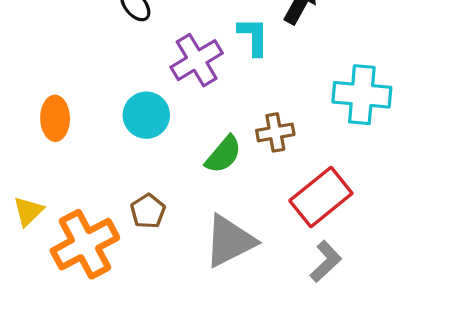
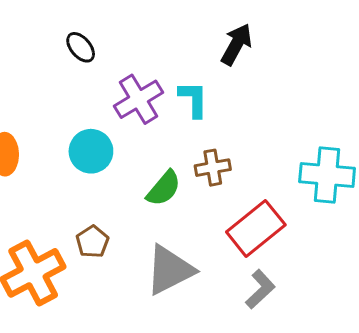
cyan L-shape: (253, 36) -> (193, 99), moved
cyan cross: (362, 95) -> (327, 175), moved

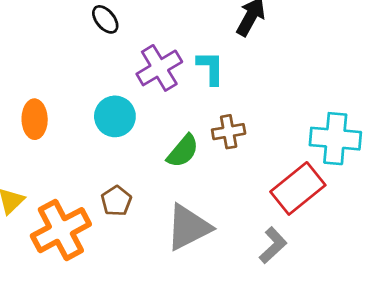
red rectangle: (256, 228) -> (298, 188), moved

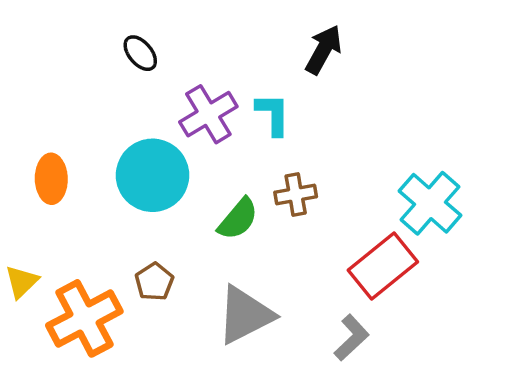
cyan circle: (115, 116) -> (152, 175), size x1.4
cyan cross: (335, 139) -> (430, 203), turned 36

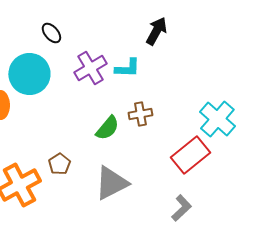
cyan L-shape: (273, 114) -> (127, 68), turned 92
cyan circle: (152, 175) -> (29, 74), moved
gray L-shape: (351, 338) -> (181, 208), moved

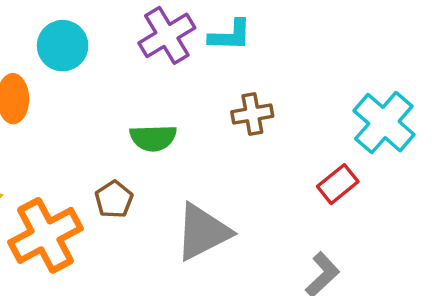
cyan circle: (29, 74) -> (63, 46), size x0.7
green semicircle: (107, 128) -> (153, 138), moved, turned 48
red rectangle: (190, 155) -> (338, 184), size x0.6

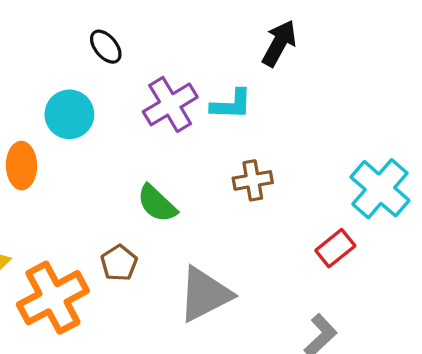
green semicircle: (153, 138) -> (157, 204), turned 45

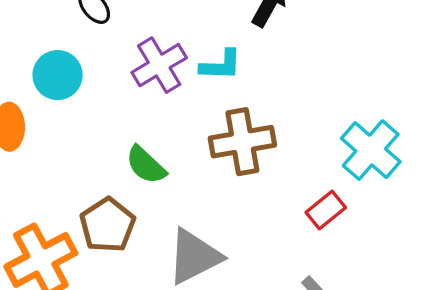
brown cross: (253, 180) -> (242, 142), size x1.6
brown pentagon: (119, 263) -> (108, 225), size x1.5

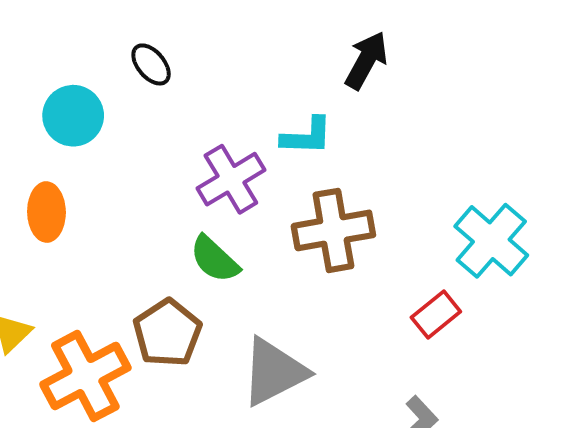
purple cross: (159, 65) -> (231, 179), moved
cyan circle: (58, 75) -> (73, 116), moved

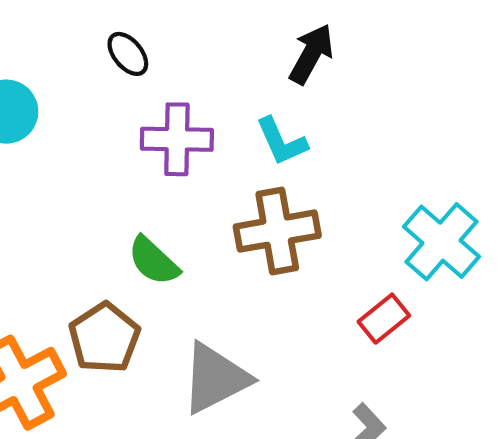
black ellipse: (151, 64) -> (128, 54), moved
cyan L-shape: (307, 136) -> (281, 141), moved, turned 64
purple cross: (231, 179) -> (177, 139), moved, turned 32

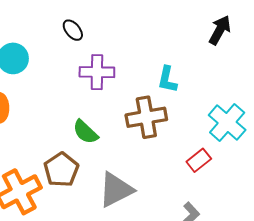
black arrow: (311, 54) -> (220, 30), moved
cyan L-shape: (281, 141) -> (167, 79), moved, turned 36

